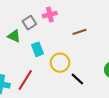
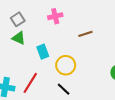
gray square: (29, 23) -> (18, 19), moved
black line: (77, 79) -> (64, 89), moved

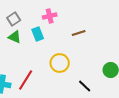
cyan rectangle: (43, 52) -> (38, 34), moved
black line: (64, 89) -> (85, 86), moved

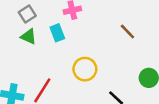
brown line: (79, 33) -> (127, 32), moved, turned 64

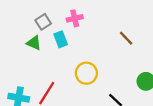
gray square: (27, 14) -> (43, 22), moved

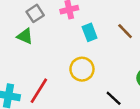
cyan rectangle: (61, 39) -> (90, 32), moved

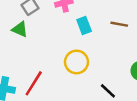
brown line: (125, 31) -> (119, 24), turned -36

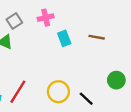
yellow circle: (77, 62) -> (58, 92), moved

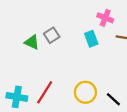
pink cross: (46, 18) -> (105, 18), moved, turned 35
gray square: (14, 21) -> (52, 35), moved

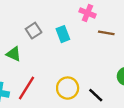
cyan rectangle: (91, 39) -> (63, 34), moved
green triangle: (32, 42) -> (14, 54), moved

